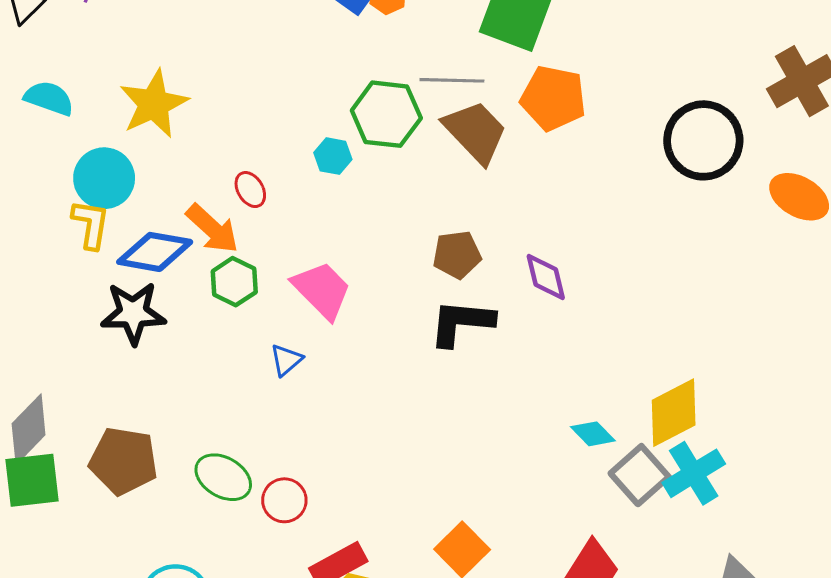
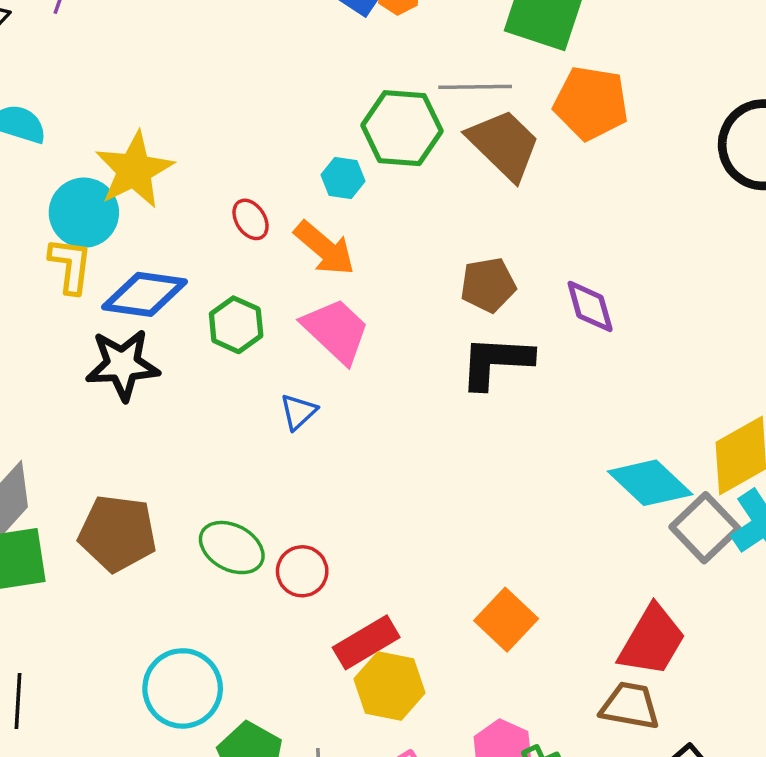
yellow star: (154, 104) -> (134, 170), moved
orange arrow: (212, 229) -> (325, 248), moved
cyan diamond: (593, 434) -> (650, 483), size x1.6

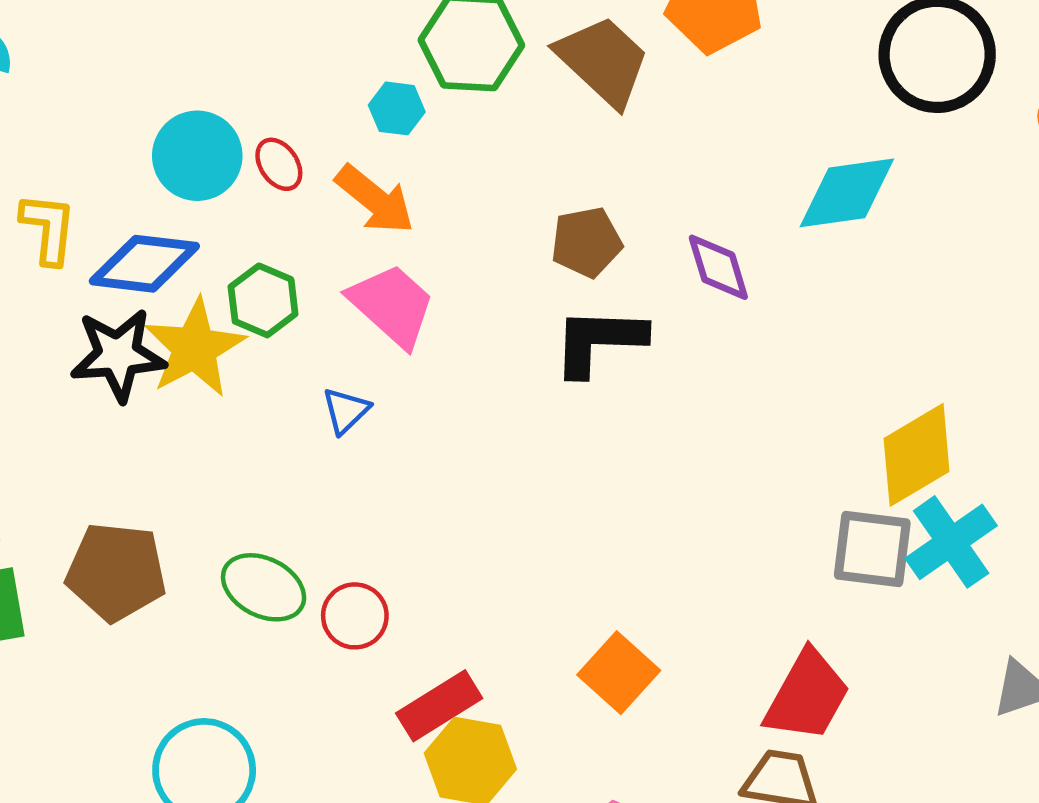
yellow star: (134, 170) -> (195, 348), moved
cyan circle: (84, 213) -> (197, 156), moved
cyan diamond: (650, 483) -> (847, 193), moved, turned -50
gray square: (705, 528) -> (872, 549), turned -38

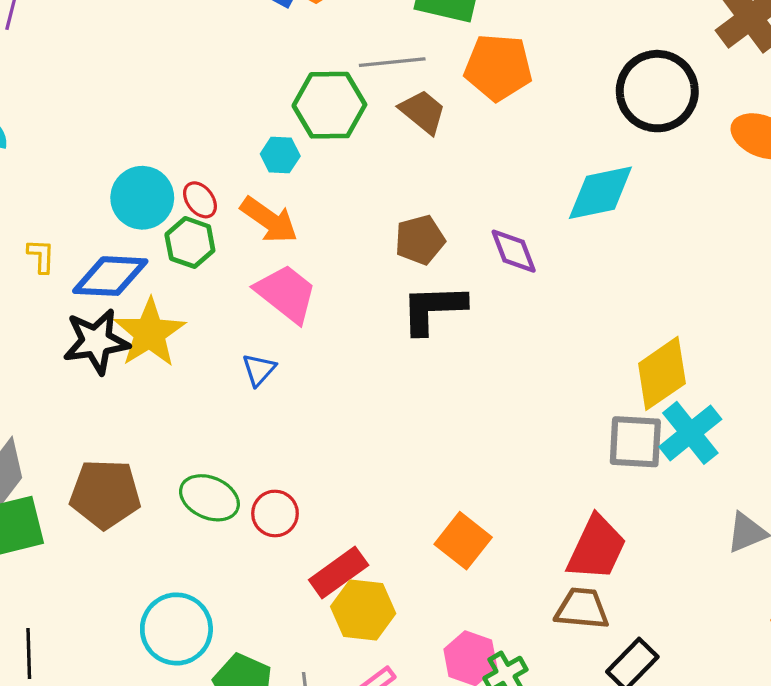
brown trapezoid: (603, 61) -> (423, 112), size x0.7
yellow L-shape: (48, 228) -> (41, 256), size x0.7
green hexagon: (263, 300) -> (190, 242), moved

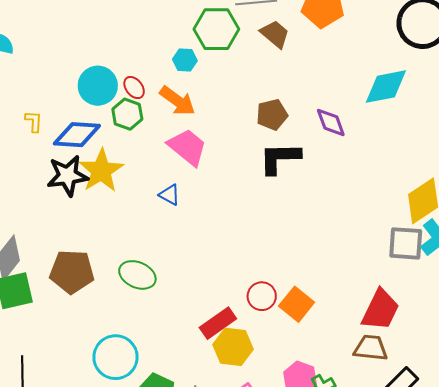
blue triangle: (259, 370) -> (170, 195), turned -45
red circle: (275, 513) -> (262, 296), moved

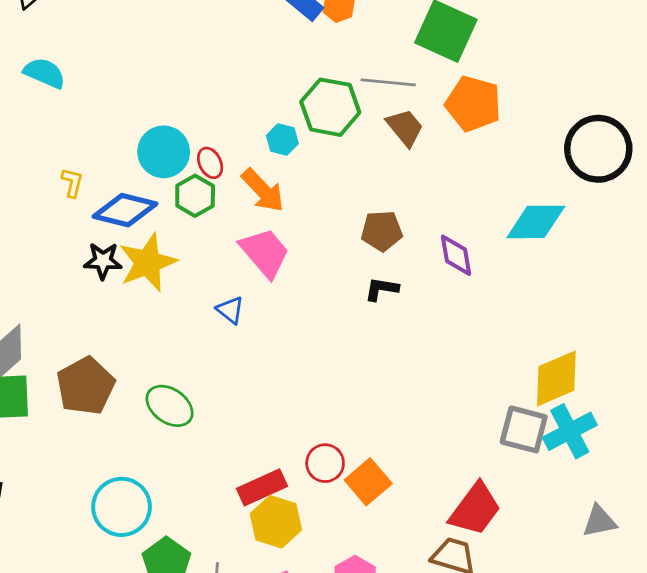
black L-shape: (280, 158) -> (381, 289), size x0.6
black star: (67, 176) -> (103, 261), size x0.7
brown pentagon: (72, 272) -> (86, 386), turned 30

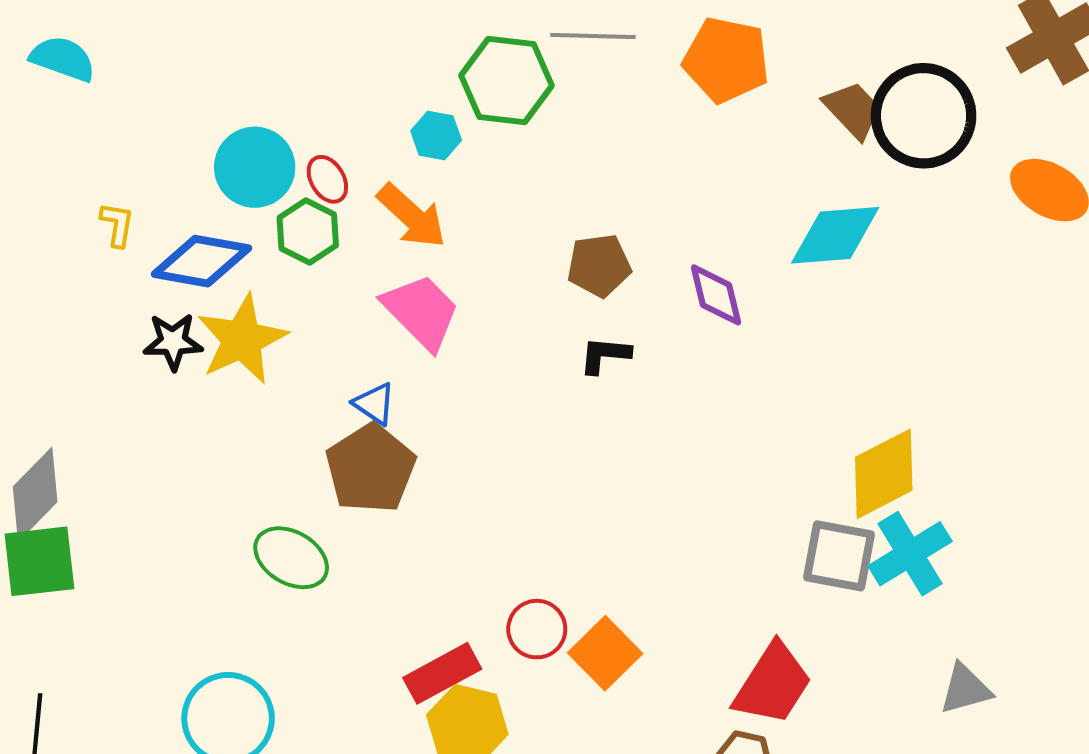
brown trapezoid: (405, 128) -> (853, 110), moved
brown pentagon: (86, 386) -> (371, 469), moved

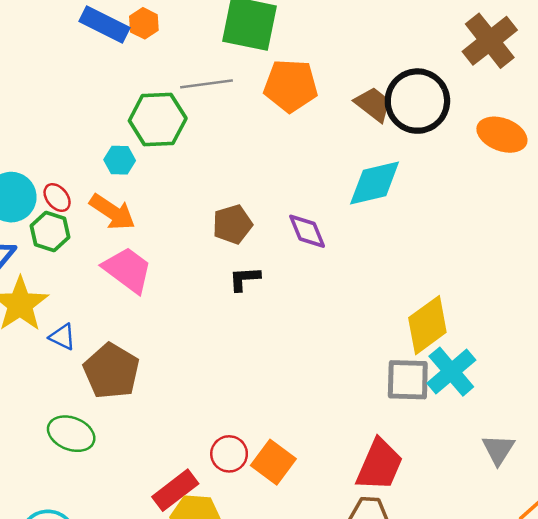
blue triangle: (374, 404) -> (62, 337), moved
gray triangle: (965, 689) -> (498, 449), turned -33

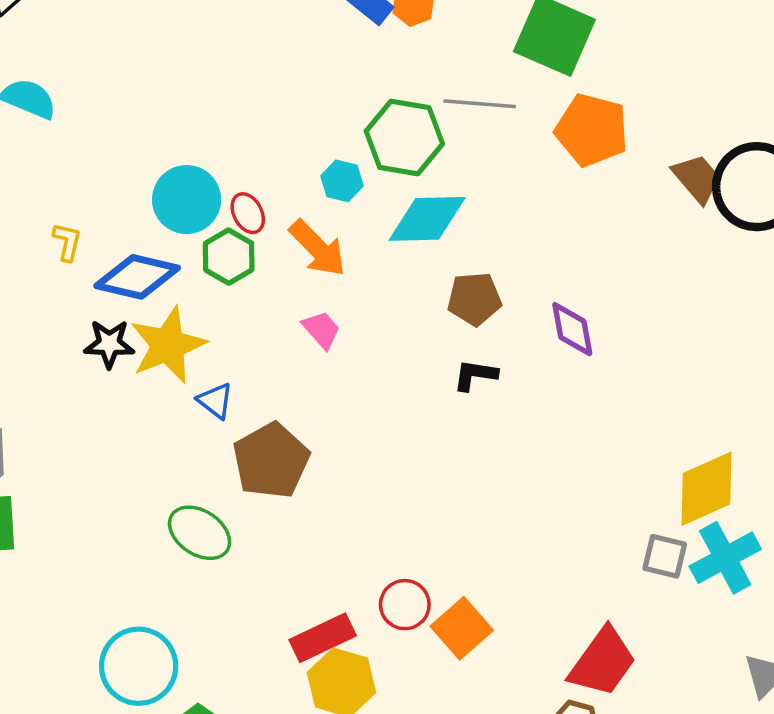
cyan diamond: (375, 183) -> (427, 219), moved
pink trapezoid: (128, 270) -> (321, 330), size x0.6
gray square: (408, 380) -> (665, 556), size x0.7

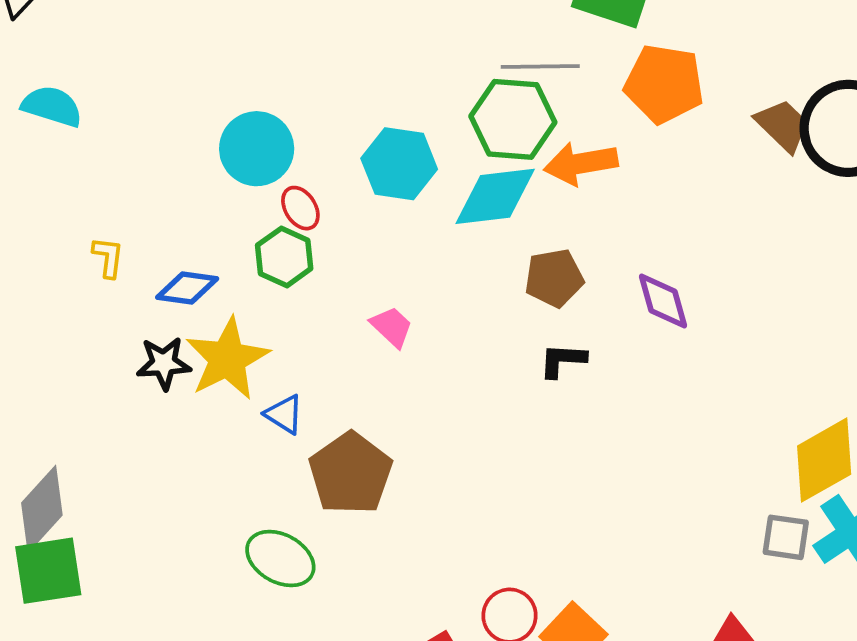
green hexagon: (404, 138) -> (513, 119), moved
cyan hexagon: (342, 181) -> (399, 164), size x1.6
cyan circle: (187, 200) -> (257, 149), moved
orange arrow: (318, 248) -> (581, 163), moved, turned 130
blue diamond: (137, 277) -> (187, 288), size x0.7

